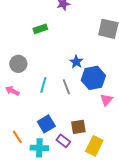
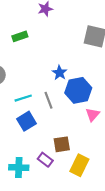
cyan line: (43, 85) -> (23, 98), turned 56
blue square: (46, 124) -> (27, 121), moved

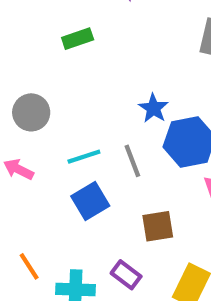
brown square: (62, 144) -> (158, 226), moved

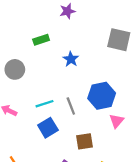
blue star: (153, 108) -> (71, 59), moved
gray circle: (31, 112) -> (15, 69), moved

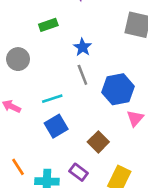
gray line: (71, 106) -> (82, 75), moved
brown square: (85, 141) -> (98, 142), turned -36

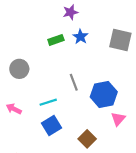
green rectangle: (48, 25) -> (56, 40), moved
blue star: (82, 47) -> (80, 37), moved

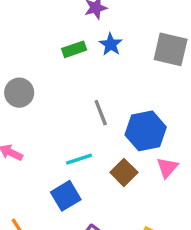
cyan line: (48, 102) -> (79, 159), moved
blue square: (52, 126) -> (66, 196), moved
brown square: (87, 139) -> (124, 172), moved

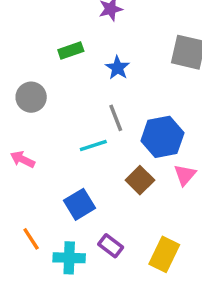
blue star: (111, 44) -> (118, 68), moved
green rectangle: (74, 49) -> (71, 50), moved
cyan line: (79, 159) -> (93, 146), moved

